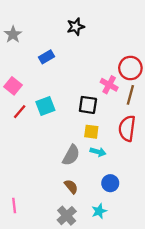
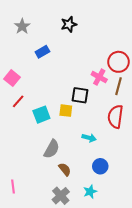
gray star: (13, 34) -> (22, 26), moved
cyan square: (45, 106) -> (41, 115), moved
yellow square: (91, 132) -> (66, 111), moved
gray semicircle: (71, 155) -> (52, 149), moved

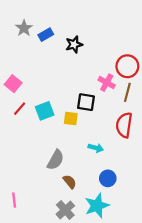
black star: (69, 24) -> (74, 44), moved
blue rectangle: (42, 52) -> (46, 35), moved
cyan square: (41, 115) -> (45, 111), moved
cyan star: (90, 192) -> (97, 206), size x1.6

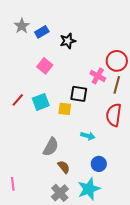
pink square: (13, 84) -> (45, 66), moved

